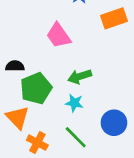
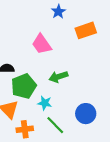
cyan star: (74, 103) -> (45, 103), moved
orange cross: (37, 143) -> (25, 129), turned -35

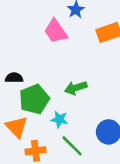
pink trapezoid: (42, 44) -> (56, 31), moved

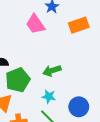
cyan star: (59, 119) -> (49, 96), moved

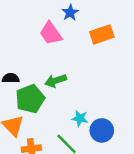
green arrow: (52, 71) -> (56, 81), moved
cyan star: (49, 96) -> (80, 118), moved

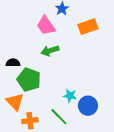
green arrow: (56, 81) -> (50, 51), moved
green pentagon: (30, 99) -> (29, 80), turned -30

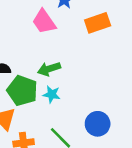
green arrow: (50, 51) -> (49, 69), moved
cyan star: (70, 96) -> (52, 94), moved

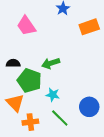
pink trapezoid: (44, 22) -> (26, 26), moved
cyan star: (52, 94) -> (53, 95), moved

